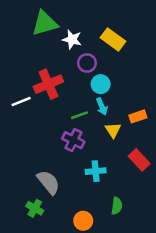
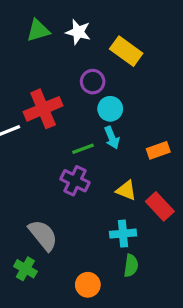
green triangle: (45, 23) -> (38, 30), size x0.7
white star: (72, 39) -> (78, 32), moved
yellow triangle: (113, 130) -> (126, 190), moved, turned -35
cyan cross: (96, 171) -> (123, 234), moved

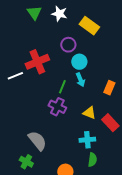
green triangle: (38, 30) -> (34, 13), turned -49
green line: (83, 149) -> (62, 87), turned -48
orange rectangle: (158, 150) -> (109, 88), turned -48

